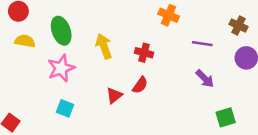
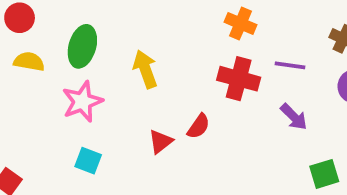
green ellipse: (61, 31) -> (82, 46), turned 36
red cross: (144, 53) -> (239, 79), moved, size x1.5

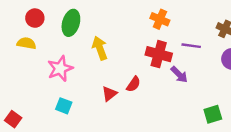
red circle: (20, 18) -> (35, 18), moved
green ellipse: (82, 46) -> (71, 23), moved
purple arrow: (294, 117) -> (179, 75), moved

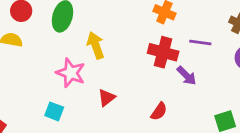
pink star: (60, 69) -> (71, 73), moved, turned -30
red semicircle: (133, 84) -> (159, 111), moved

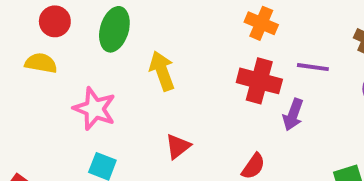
pink star: (71, 73) -> (95, 109), moved
purple arrow: (186, 76) -> (293, 115), turned 65

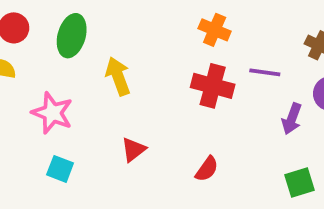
purple arrow: (293, 115) -> (292, 119), moved

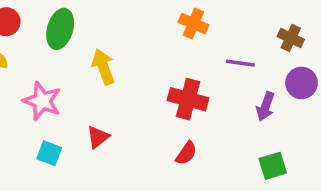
red cross: (213, 86) -> (188, 99), moved
red triangle: (133, 150) -> (98, 137), moved

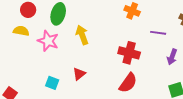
pink star: (42, 101) -> (48, 41), moved
red semicircle: (186, 153) -> (128, 83), size x1.5

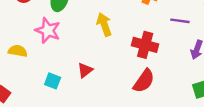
yellow semicircle: (21, 31) -> (18, 51), moved
yellow arrow: (82, 35) -> (104, 24), moved

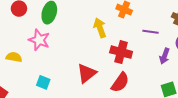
yellow arrow: (104, 24) -> (100, 28), moved
red triangle: (85, 70) -> (87, 73), moved, size x1.5

